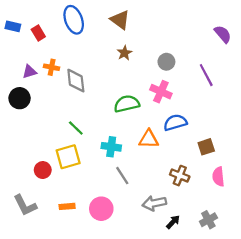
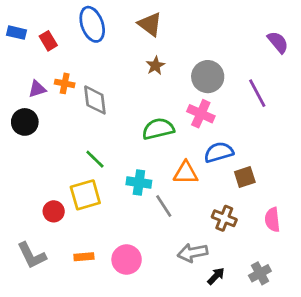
gray circle: (166, 62) -> (208, 77), size x1.5
brown square: (206, 147) -> (245, 177), moved
gray line: (122, 176) -> (164, 206), moved

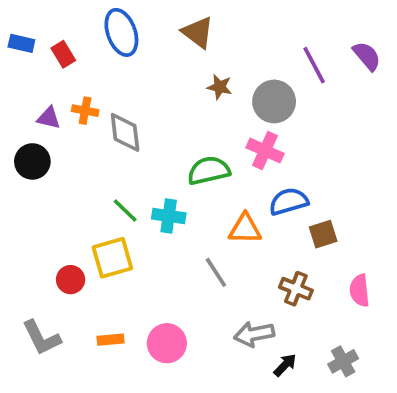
brown star: (155, 66) -> (220, 87), moved, turned -30
purple triangle: (37, 89) -> (49, 118), turned 30
purple line: (257, 93) -> (314, 65), moved
cyan cross: (139, 183) -> (169, 216), moved

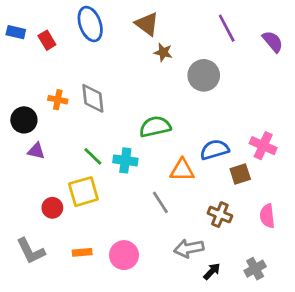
purple line: (314, 65) -> (227, 28), moved
brown star: (220, 87) -> (163, 52), moved
orange cross: (85, 111) -> (58, 100), moved
purple triangle: (49, 118) -> (36, 151), moved
pink cross: (265, 151) -> (263, 146), moved

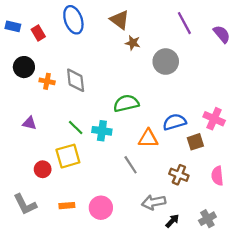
black circle: (24, 120) -> (24, 67), moved

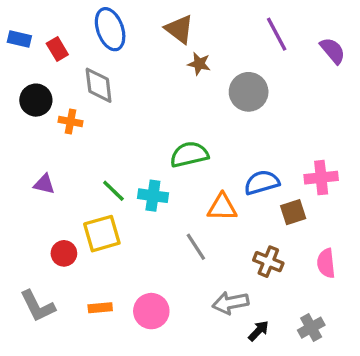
gray diamond: (76, 80) -> (99, 85), moved
pink cross: (214, 119) -> (321, 178), turned -30

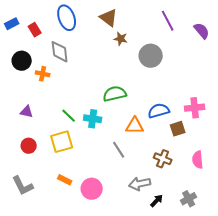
blue rectangle: (19, 39) -> (12, 24), turned -40
red circle: (64, 253) -> (29, 146), moved
orange rectangle: (100, 308) -> (65, 180), moved, turned 32

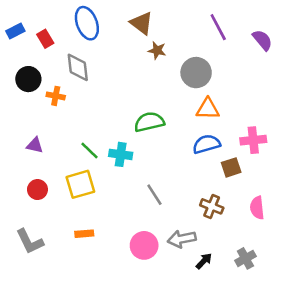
orange triangle: (135, 126) -> (208, 109), moved
orange rectangle: (65, 180) -> (84, 234), turned -32
pink circle: (92, 189) -> (144, 245), moved

